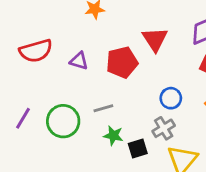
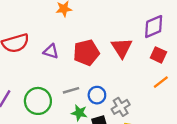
red triangle: (155, 39) -> (122, 48), moved
blue circle: (171, 98) -> (97, 95), moved

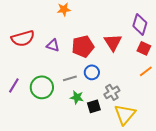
purple diamond: (154, 27) -> (140, 24), turned -50
blue circle: (97, 95) -> (92, 72), moved

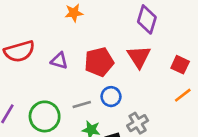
purple diamond: (140, 24) -> (147, 19), moved

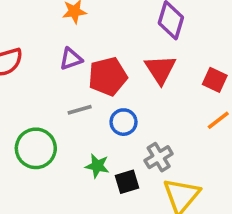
purple triangle: (59, 61) -> (71, 59), moved, turned -36
gray line: (82, 105) -> (80, 110), moved

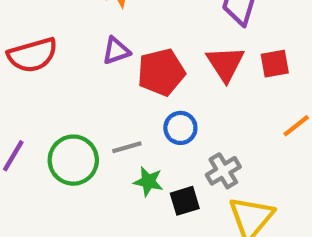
red square: (215, 80) -> (275, 64), moved, turned -35
gray line: (80, 110) -> (127, 147), moved

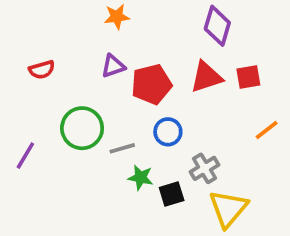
red semicircle: (33, 55) -> (42, 70), size x0.6
red triangle: (225, 64) -> (206, 77), turned 45
green circle: (73, 160) -> (82, 128), moved

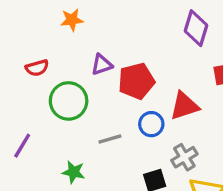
orange star: (117, 17) -> (72, 20), moved
red triangle: (206, 77) -> (184, 106), moved
green circle: (82, 128) -> (69, 101), moved
green star: (141, 178) -> (74, 172), moved

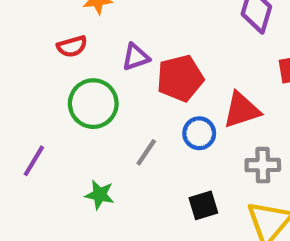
red semicircle: (37, 68) -> (72, 46), moved
gray line: (110, 139) -> (146, 152), turned -40
gray cross: (184, 157) -> (263, 165), moved, turned 30

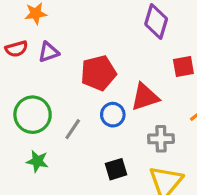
purple triangle: (136, 57) -> (49, 52), moved
green circle: (93, 104) -> (33, 115), moved

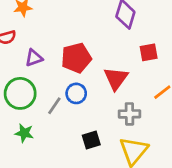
purple triangle: (49, 52) -> (34, 58), moved
red triangle: (145, 97) -> (116, 78), turned -36
blue circle: (113, 115) -> (76, 93), moved

